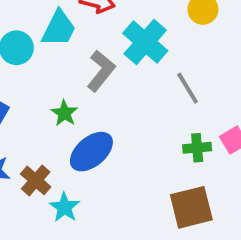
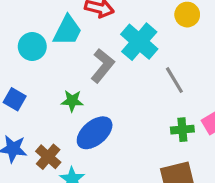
green star: (64, 113) -> (72, 101), turned -30

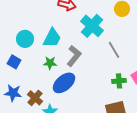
cyan trapezoid: (67, 31) -> (52, 38), moved
cyan circle: (32, 47) -> (25, 39), moved
gray L-shape: (103, 66) -> (74, 56), moved

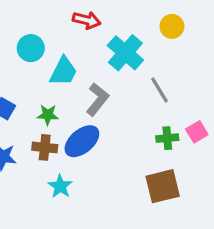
cyan circle: (25, 39) -> (31, 48), moved
green star: (50, 63) -> (48, 115), moved
brown cross: (35, 98) -> (45, 147), moved, turned -35

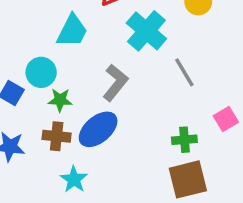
cyan circle: (31, 48) -> (41, 72), moved
cyan trapezoid: (63, 71) -> (72, 31), moved
green cross: (167, 138) -> (184, 140), moved

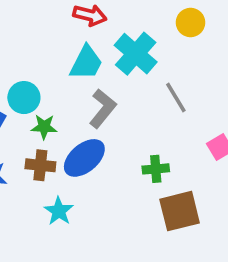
cyan trapezoid: (72, 31) -> (86, 63), moved
green cross: (184, 140) -> (156, 169), moved

